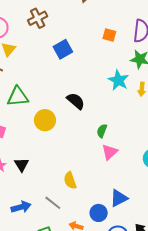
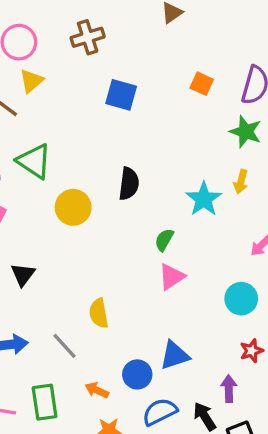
blue square: (63, 49) -> (121, 95), turned 36
cyan star: (118, 80) -> (204, 199), moved
green triangle: (18, 97) -> (34, 161), turned 30
black semicircle: (76, 101) -> (129, 184), turned 48

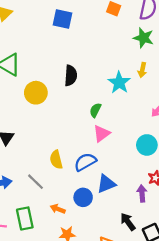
purple arrow: (229, 389) -> (142, 193), moved
blue semicircle: (160, 412) -> (85, 162), moved

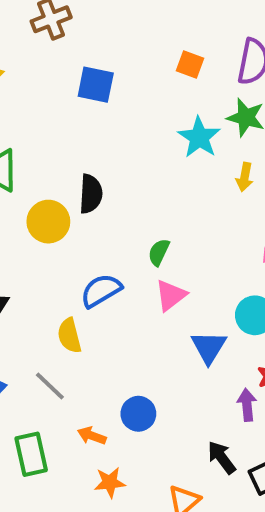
black semicircle: (71, 76) -> (91, 194), moved
cyan star: (119, 83) -> (199, 137), moved
yellow semicircle: (56, 160) -> (69, 336), moved
blue semicircle: (85, 162) -> (101, 291), moved
blue triangle: (106, 184) -> (209, 347), moved, turned -36

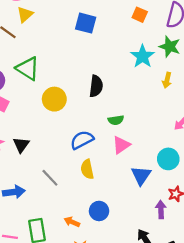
black semicircle: (91, 194) -> (96, 86), moved
green semicircle: (159, 252) -> (116, 120), turned -128
yellow semicircle: (69, 336) -> (87, 169), moved
gray line: (50, 386) -> (50, 178), moved

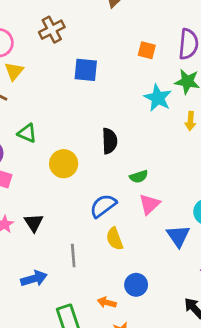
green triangle: (28, 68) -> (27, 133), size x0.7
gray line: (50, 178) -> (73, 255), turned 48

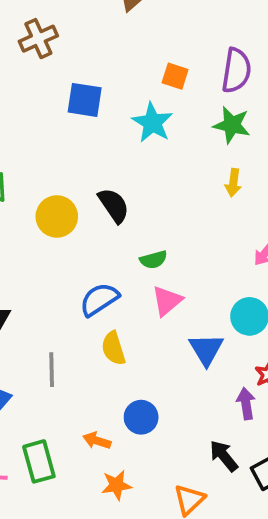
cyan star: (158, 98) -> (152, 123), moved
black semicircle: (110, 141) -> (114, 205), turned -35
yellow circle: (64, 164) -> (57, 216), moved

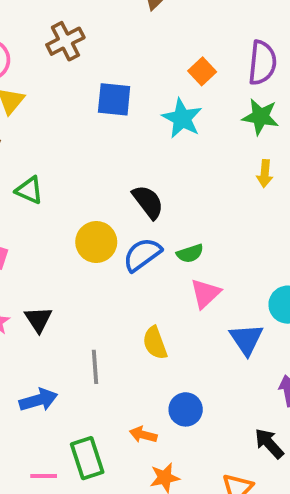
orange square: (175, 76) -> (202, 71), turned 32
yellow circle: (57, 216) -> (96, 242), moved
blue semicircle: (99, 299) -> (142, 255), moved

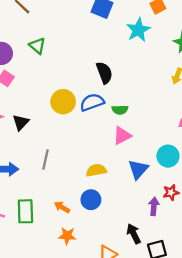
yellow circle: (96, 242) -> (63, 102), moved
yellow semicircle: (155, 343) -> (96, 170), moved, turned 84

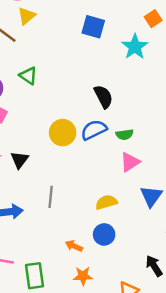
green rectangle: (25, 211) -> (34, 276), moved

